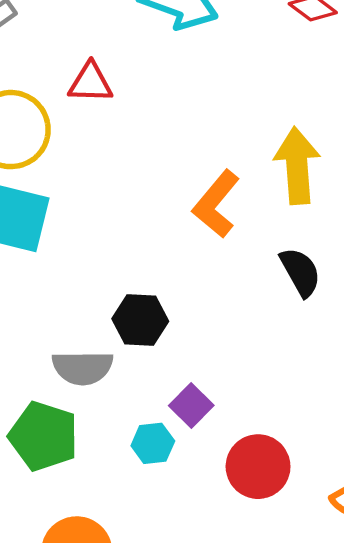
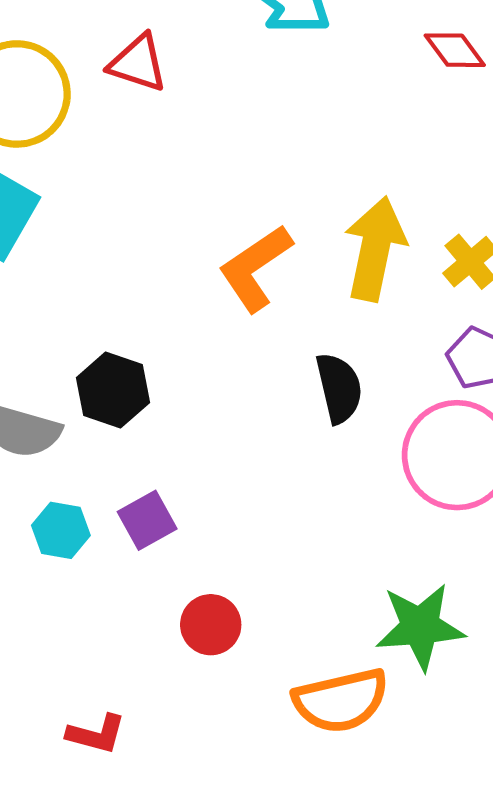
cyan hexagon: (153, 443) -> (61, 530), moved
red circle: (258, 467) -> (211, 625), size x0.7

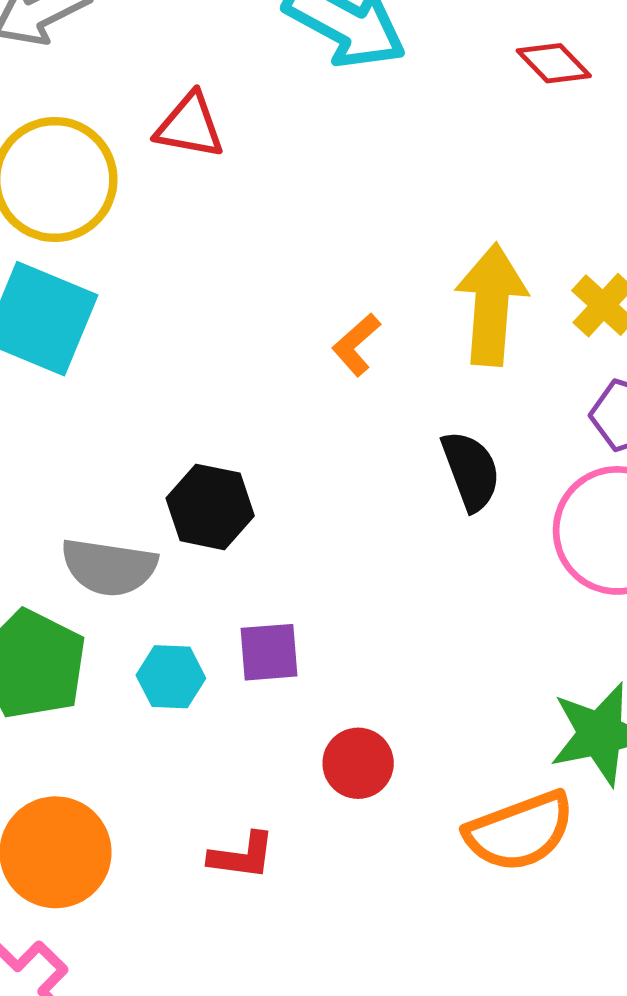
orange L-shape: (255, 268) -> (356, 345), size x0.6
purple square: (147, 520) -> (269, 652), turned 32
red L-shape: (96, 734) -> (242, 856), moved

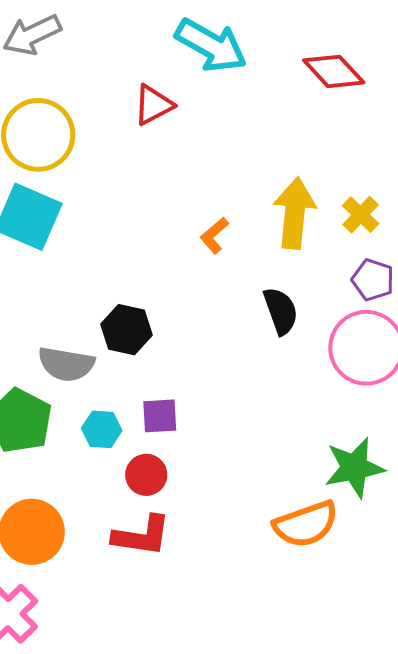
red diamond: (554, 63) -> (334, 71), size x1.4
red triangle: (190, 126) -> (153, 105), moved, turned -39
red circle: (358, 763) -> (146, 475), moved
red L-shape: (242, 856) -> (142, 536), size x1.5

